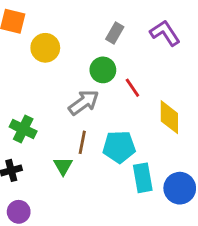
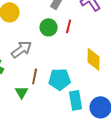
red line: (132, 88) -> (69, 26), moved, turned 48
gray arrow: (84, 102) -> (22, 49), moved

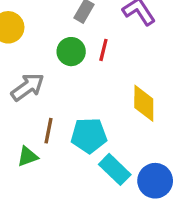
green triangle: (22, 92) -> (28, 157), turned 40
cyan rectangle: (76, 100) -> (115, 169), turned -36

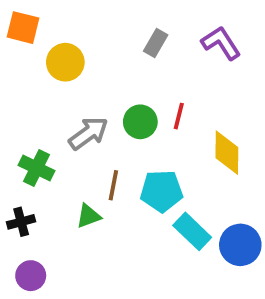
red line: (103, 50) -> (179, 116), moved
green circle: (71, 52) -> (140, 122), moved

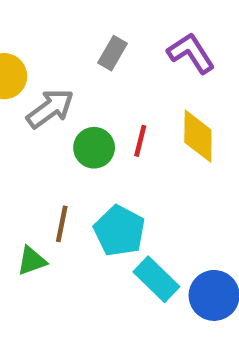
gray arrow: (88, 133) -> (50, 108), moved
yellow diamond: (227, 153) -> (198, 136), moved
cyan pentagon: (161, 191) -> (119, 231), turned 30

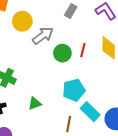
brown line: (62, 224) -> (69, 124), moved
cyan pentagon: (119, 231) -> (74, 90), turned 30

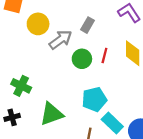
gray rectangle: (71, 11) -> (88, 25), moved
green triangle: (35, 103) -> (52, 114), size x1.6

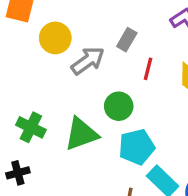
red line: (104, 55) -> (148, 69), moved
green circle: (82, 59) -> (119, 106), moved
green triangle: (52, 114) -> (81, 134), moved

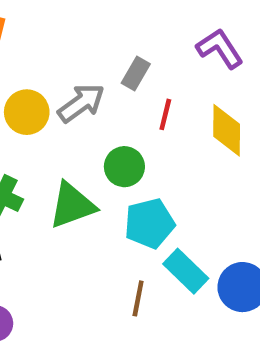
yellow circle: (55, 38) -> (27, 112), moved

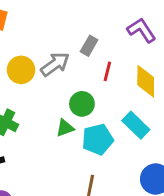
green triangle: (72, 205) -> (65, 128), moved, size x0.6
cyan rectangle: (186, 271) -> (136, 125), moved

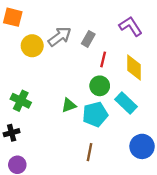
gray arrow: (55, 64) -> (60, 37), moved
yellow circle: (21, 70) -> (32, 46), moved
green circle: (82, 104) -> (100, 86), moved

